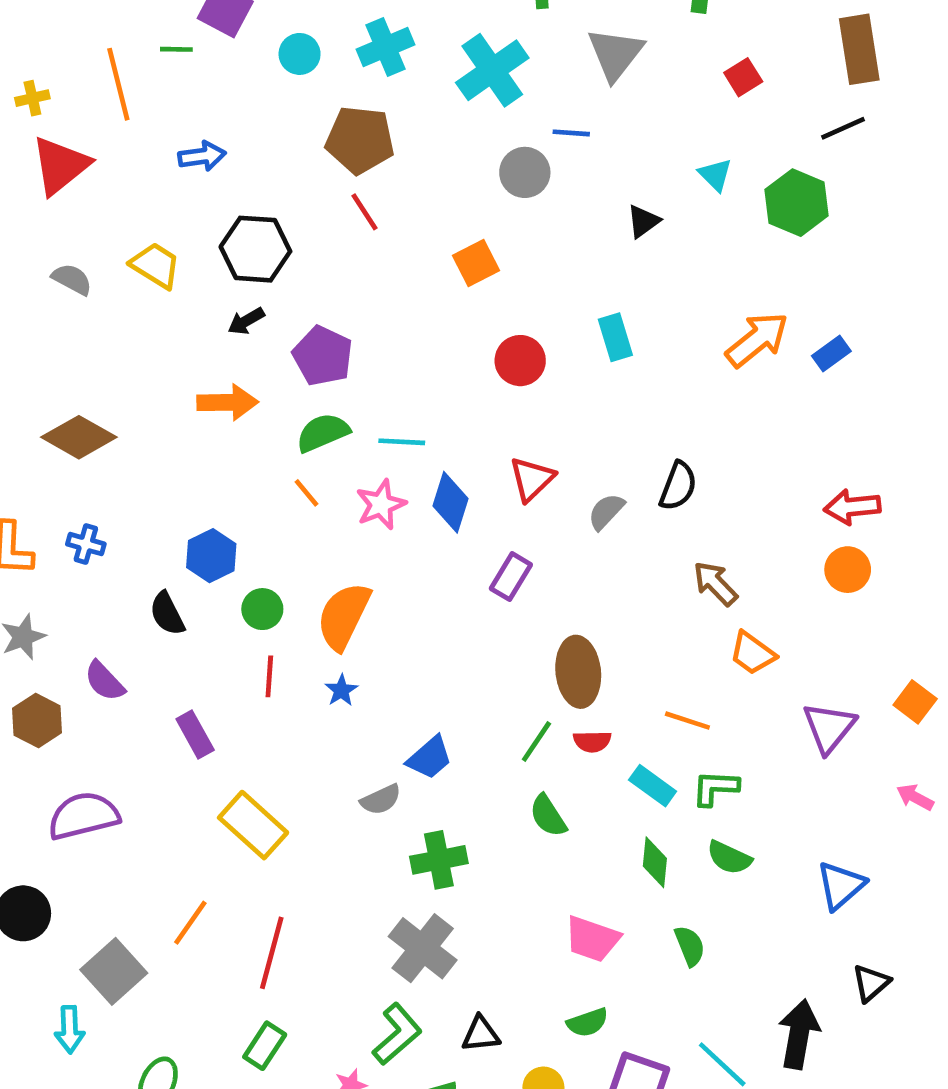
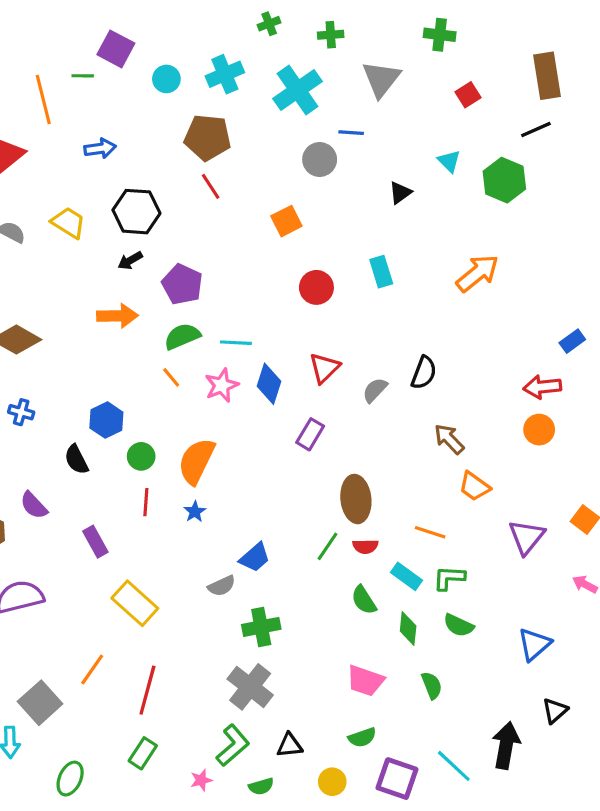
blue rectangle: (831, 354) -> (572, 341), moved
green semicircle: (548, 816) -> (364, 600), moved

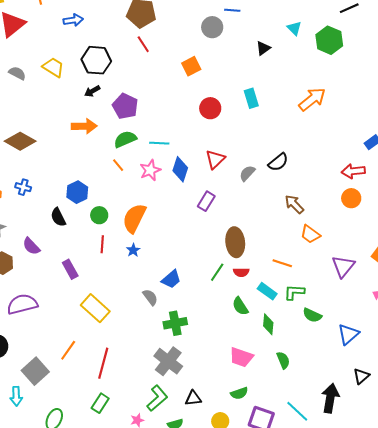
black semicircle: (424, 373) -> (278, 162), turned 30
gray semicircle: (222, 586) -> (150, 297), turned -102
green semicircle: (459, 625) -> (312, 315), moved

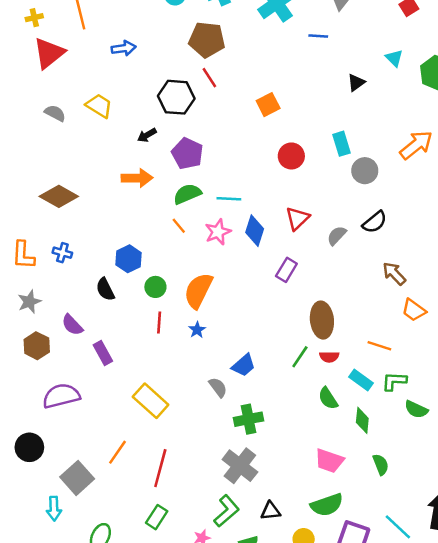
gray circle: (212, 27) -> (365, 171), moved
black hexagon: (96, 60) -> (176, 97), moved
purple rectangle: (70, 269) -> (103, 353), moved
green semicircle: (239, 393) -> (327, 505), size x1.5

